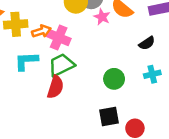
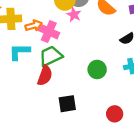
pink star: (102, 17) -> (74, 15), moved
black square: (109, 116) -> (67, 104), moved

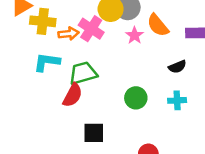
pink star: (74, 15) -> (135, 35), moved
pink cross: (49, 32) -> (91, 29), moved

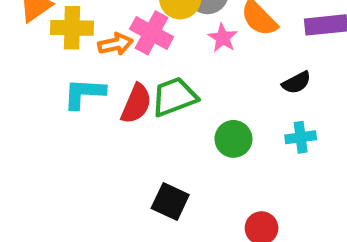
green trapezoid: (83, 73) -> (174, 97), moved
red semicircle: (73, 95) -> (136, 104), moved
black square: (94, 133) -> (170, 201), turned 30

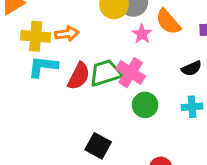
yellow cross: (72, 28) -> (36, 36), moved
pink cross: (152, 33) -> (131, 73), moved

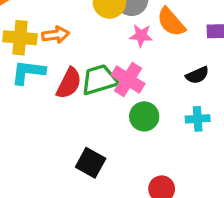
pink star: (142, 34) -> (141, 36), turned -30

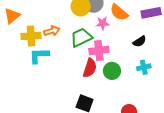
pink cross: (128, 79) -> (99, 51), turned -30
green trapezoid: (99, 80) -> (81, 37), moved
red semicircle: (69, 83) -> (90, 68), moved

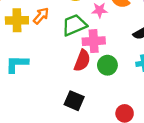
orange arrow: (52, 31) -> (41, 16), turned -35
cyan L-shape: (39, 56) -> (17, 64), moved

